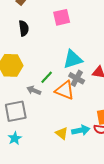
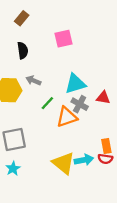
gray arrow: (34, 90) -> (33, 80), moved
orange triangle: (65, 90) -> (67, 117), turned -40
yellow triangle: (62, 133) -> (63, 163), size x1.6

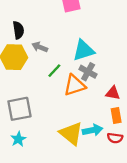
black semicircle: (23, 50) -> (18, 30), moved
red triangle: (103, 98) -> (113, 93), moved
red semicircle: (105, 159) -> (115, 138), moved

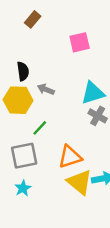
green line: (54, 71) -> (40, 128), moved
orange triangle: (75, 85) -> (70, 157), moved

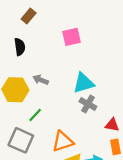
black semicircle: (23, 71) -> (20, 47), moved
gray square: (24, 156) -> (21, 140), turned 35

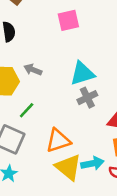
gray cross: (88, 104) -> (87, 98), turned 35

